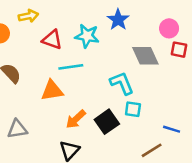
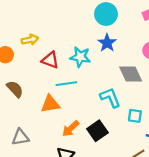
cyan square: (133, 109) -> (135, 116), moved

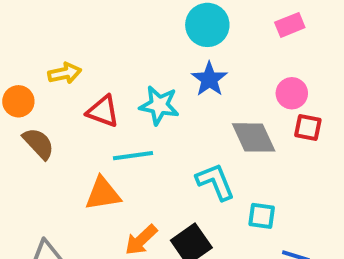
brown semicircle: (15, 89) -> (38, 144), moved

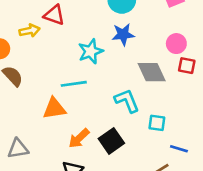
blue star: (209, 79) -> (123, 34), turned 30
cyan star: (159, 105) -> (91, 51), turned -30
red triangle: (103, 111) -> (54, 15), moved

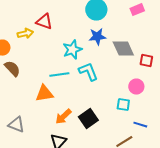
pink circle: (176, 44) -> (136, 87), moved
gray diamond: (152, 72) -> (123, 49), moved
cyan L-shape: (127, 101) -> (88, 72), moved
gray triangle: (18, 149) -> (16, 125), turned 30

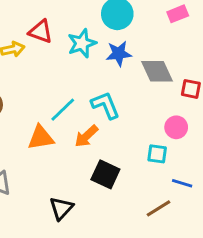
cyan star: (72, 50) -> (82, 43), moved
cyan line: (59, 75) -> (63, 110), turned -36
orange arrow: (63, 117) -> (86, 136), moved
black square: (88, 119) -> (105, 174), turned -30

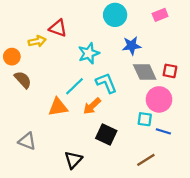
cyan star: (82, 43) -> (89, 53), moved
blue star: (119, 54) -> (132, 46), moved
gray diamond: (157, 71) -> (145, 72), moved
pink circle: (176, 127) -> (159, 99), size x1.5
blue line: (182, 183) -> (163, 131), moved

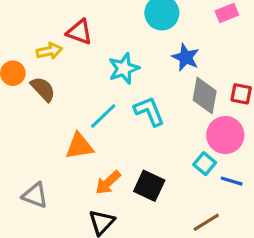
blue star: (132, 46) -> (186, 57), turned 30
gray diamond: (145, 72) -> (205, 95), turned 35
brown semicircle: (23, 80) -> (43, 89), moved
orange arrow: (92, 106) -> (108, 183), moved
cyan square: (145, 119) -> (205, 164), turned 32

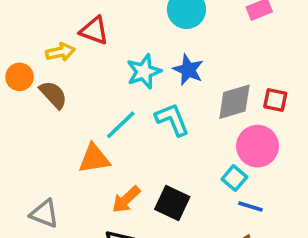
blue star: (186, 57) -> (188, 70), moved
gray diamond: (205, 95) -> (234, 102), turned 63
blue line: (232, 181) -> (250, 207), moved

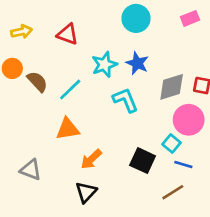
yellow arrow: (60, 52) -> (21, 32), moved
cyan line: (121, 125) -> (70, 89), moved
black square: (172, 203) -> (143, 161), moved

